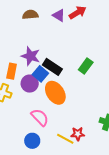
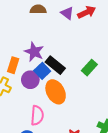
pink semicircle: (40, 117) -> (37, 115), turned 42

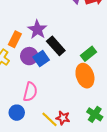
blue square: (42, 71) -> (41, 58), moved
orange ellipse: (56, 92) -> (85, 76), moved

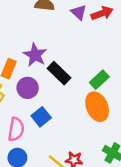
blue square: (41, 58) -> (41, 117), moved
pink semicircle: (30, 92) -> (16, 129), moved

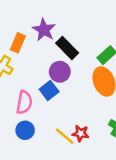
purple circle: (28, 88) -> (60, 72), moved

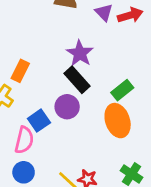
purple star: (44, 30) -> (80, 53), moved
blue square: (49, 91) -> (39, 121), moved

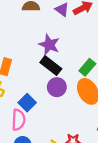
purple circle: (67, 107) -> (57, 87), moved

